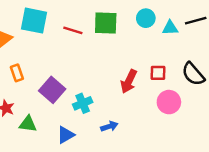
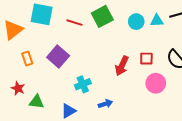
cyan circle: (146, 18) -> (136, 22), moved
green square: (106, 23) -> (102, 16), turned -30
purple square: (52, 90) -> (58, 57), moved

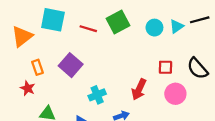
cyan triangle: (157, 21) -> (177, 26), turned -32
red arrow: (122, 66) -> (139, 89), moved
red star: (18, 88) -> (28, 88), moved

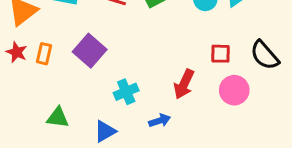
orange rectangle: (38, 67) -> (44, 54), turned 32
red star: (28, 88) -> (17, 52), moved

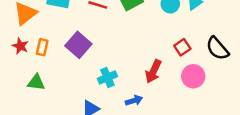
red square: (221, 54) -> (182, 47), turned -35
green triangle: (58, 118) -> (36, 82), moved

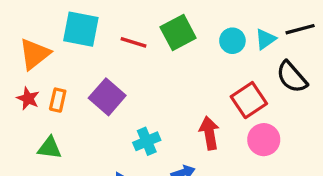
red square: (182, 47) -> (249, 100), size x1.5
black semicircle: (217, 48) -> (292, 77), moved
red arrow: (153, 71) -> (209, 133), turned 145

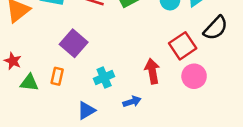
black semicircle: (292, 77) -> (216, 28), turned -96
red star: (28, 98) -> (13, 61), moved
orange rectangle: (58, 100) -> (57, 76), moved

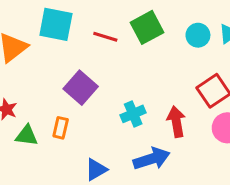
cyan cross: (104, 78) -> (133, 114), moved
blue arrow: (132, 102) -> (152, 159), size x1.6

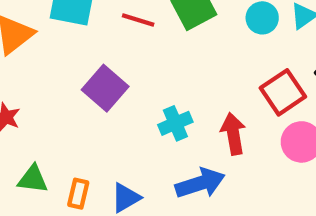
orange rectangle: (61, 128) -> (78, 194), moved
green triangle: (27, 136) -> (33, 179), moved

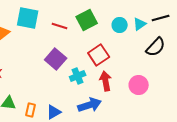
purple square: (105, 88) -> (56, 59), moved
red square: (283, 92) -> (99, 55), moved

